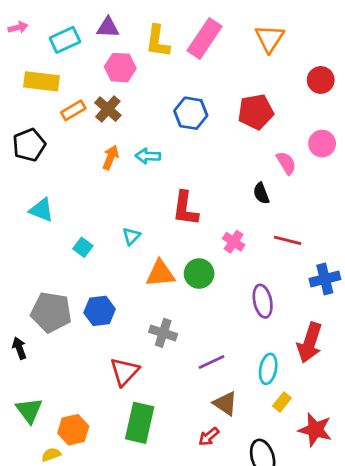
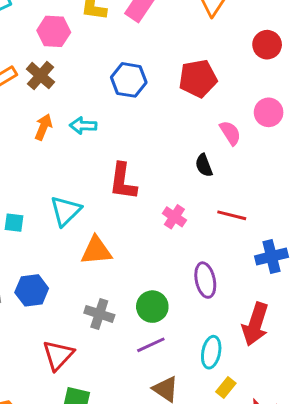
cyan triangle: (131, 236) -> (65, 211), size x1.6
cyan square: (83, 247) -> (14, 223), turned -30
green circle: (199, 274) -> (152, 307), moved

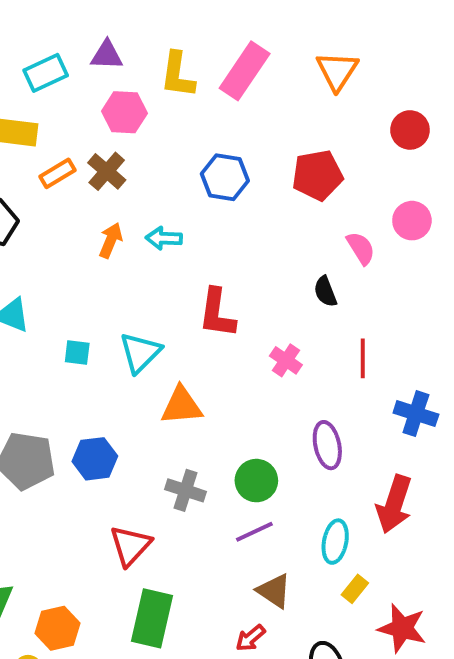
red line: (232, 215) -> (363, 358), turned 76
cyan square: (14, 223) -> (77, 353), moved
blue cross: (271, 257) -> (416, 414), turned 32

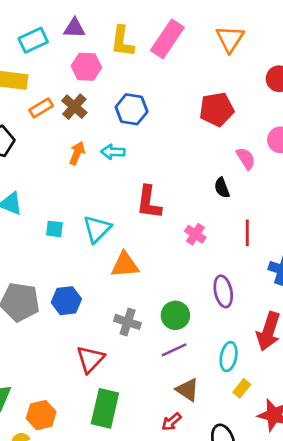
blue hexagon: (225, 177) -> (132, 109), moved

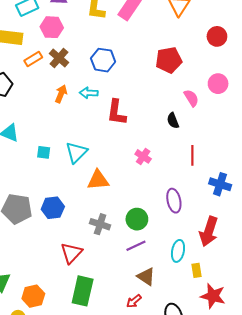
pink hexagon: (86, 67) -> (52, 27), moved
red L-shape: (149, 202) -> (116, 112), moved
pink cross: (195, 234) -> (143, 156), moved
yellow rectangle: (242, 388) -> (196, 270), moved, turned -48

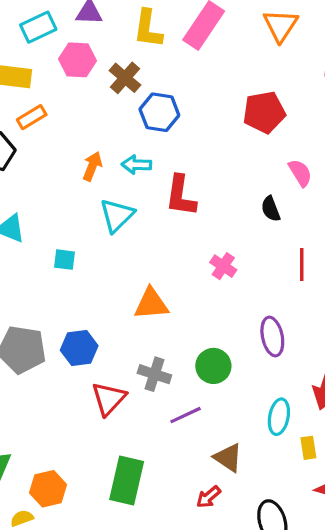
brown cross: (59, 58) -> (125, 78), moved
orange rectangle: (33, 59) -> (32, 117), moved
cyan triangle: (76, 152) -> (117, 215), moved
purple line: (136, 246) -> (186, 415), moved
red triangle: (71, 253) -> (109, 399), moved

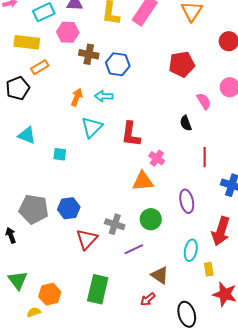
brown cross: (125, 78) -> (89, 54), moved, turned -30
red L-shape: (181, 196) -> (131, 134), moved
orange triangle: (151, 304) -> (143, 181), moved

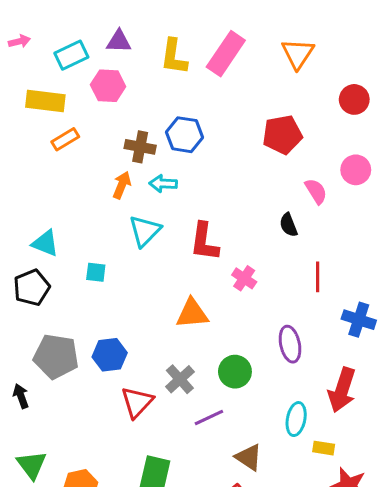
brown cross: (89, 54) -> (140, 147), moved
black pentagon: (18, 88) -> (32, 288), moved
orange triangle: (143, 181) -> (192, 314), moved
gray cross: (115, 224) -> (180, 379), turned 30
yellow rectangle: (209, 269) -> (324, 448), turned -72

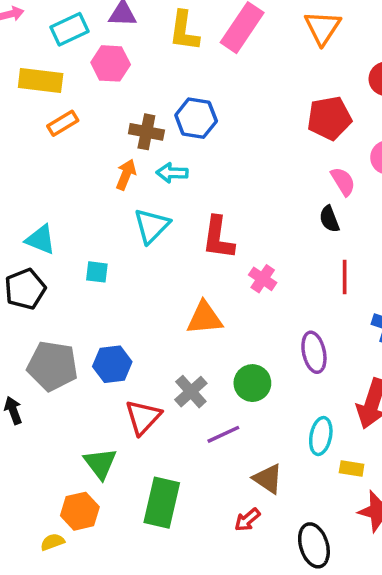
red pentagon: (282, 135) -> (329, 118), moved
black semicircle: (288, 225) -> (329, 219), moved
green triangle: (32, 465) -> (100, 463), moved

